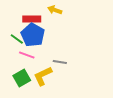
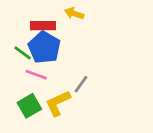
gray line: (60, 62) -> (81, 84), turned -64

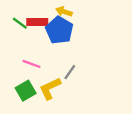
blue pentagon: (44, 47) -> (59, 30), moved
green line: (23, 53) -> (20, 23), moved

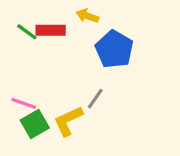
blue pentagon: (59, 30) -> (114, 49), moved
pink line: (31, 64) -> (24, 103), moved

